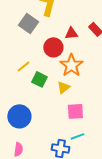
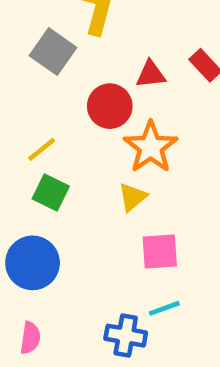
green square: (39, 79) -> (51, 192), moved

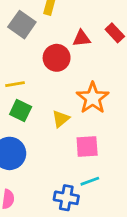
orange star: (151, 147) -> (93, 98), moved
yellow line: (42, 149) -> (15, 84), turned 30
yellow triangle: (132, 197) -> (61, 119), moved

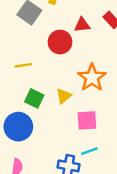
green square: (21, 110) -> (34, 98), moved

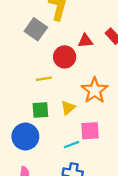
yellow line: (23, 65) -> (44, 79), moved
green square: (34, 98) -> (40, 110), turned -30
cyan line: (89, 151) -> (72, 145), moved

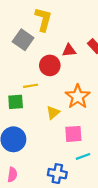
green square: (40, 110) -> (16, 102), moved
cyan line: (72, 145) -> (83, 156), moved

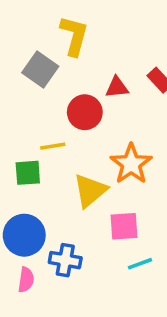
yellow triangle: (53, 113) -> (90, 191), size x1.5
blue cross: (57, 174) -> (65, 260), moved
pink semicircle: (12, 175) -> (26, 280), moved

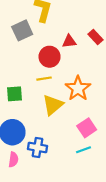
gray square: (40, 69) -> (22, 30), turned 30
yellow line: (53, 146) -> (44, 79), moved
pink square: (124, 226) -> (87, 128), moved, turned -30

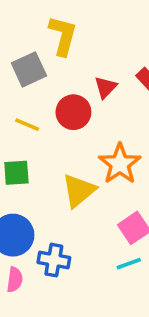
red triangle: (69, 41) -> (106, 87), turned -40
yellow line: (44, 79) -> (27, 125), moved, turned 32

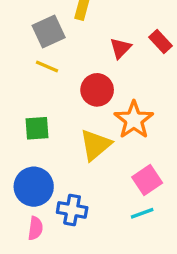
red circle: (73, 112) -> (97, 90), moved
yellow line: (27, 125) -> (47, 67), moved

